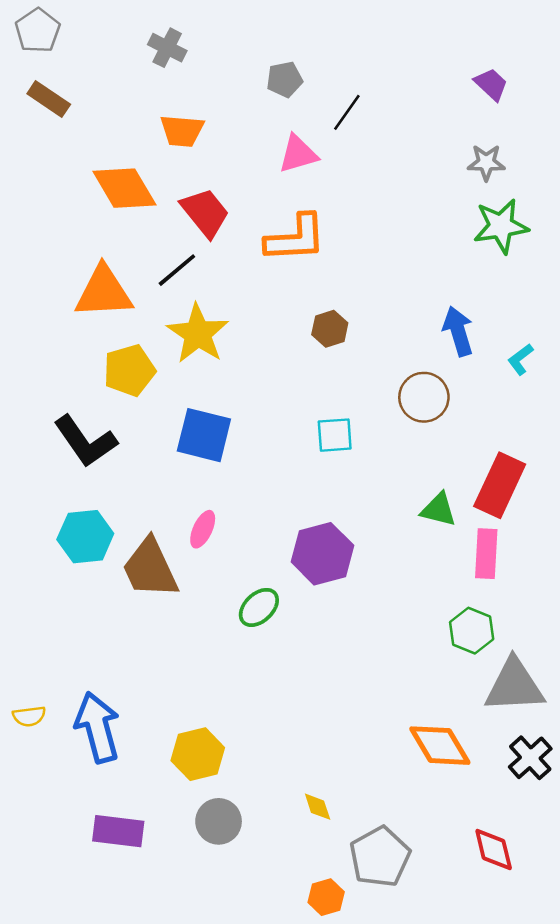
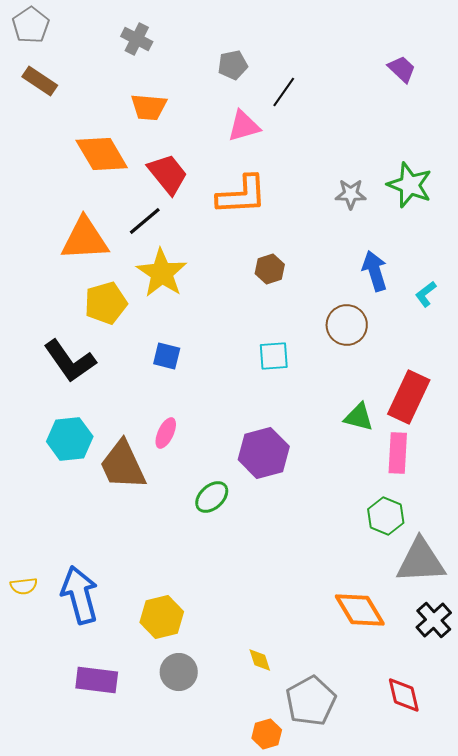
gray star: (486, 163) -> (351, 194), moved
green star: (501, 226) -> (410, 185), turned 30
blue square: (204, 435) -> (167, 356), size x0.6

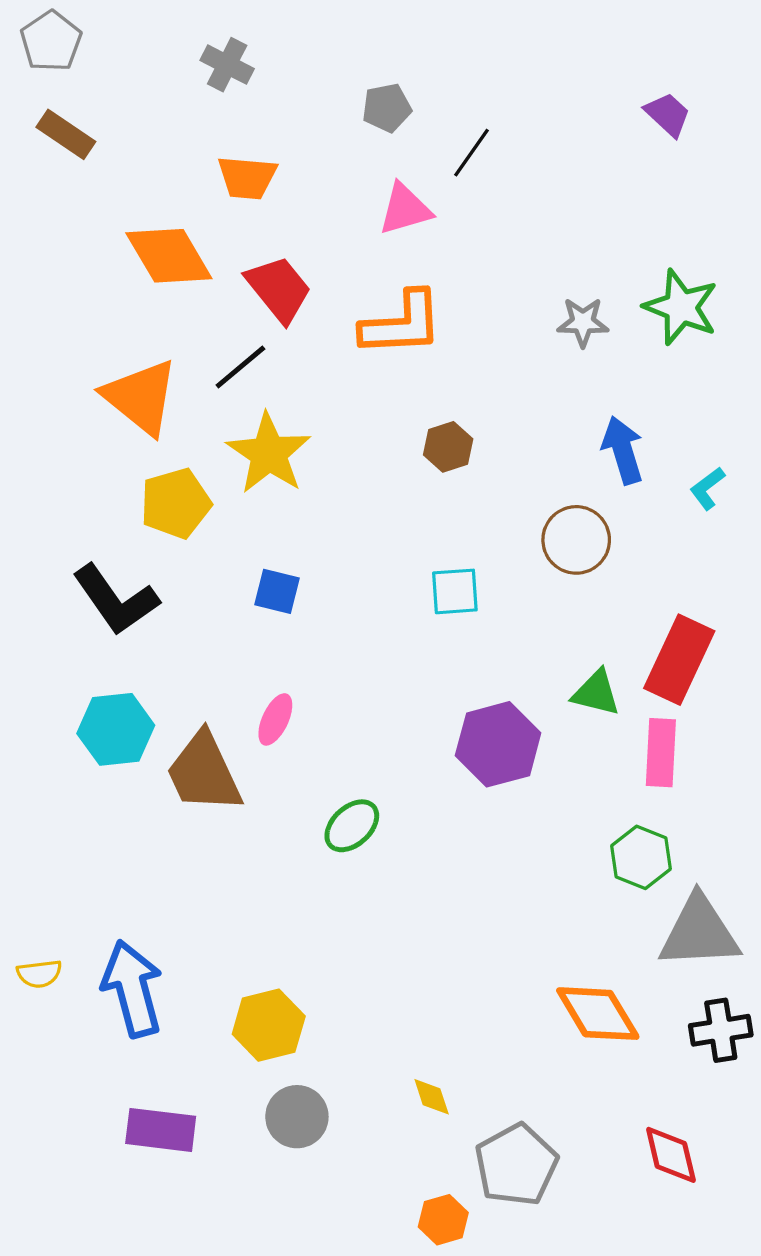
orange triangle: (85, 239) -> (141, 397), turned 42
purple hexagon: (264, 453) -> (498, 744), moved
black cross: (434, 620) -> (721, 1030), turned 33

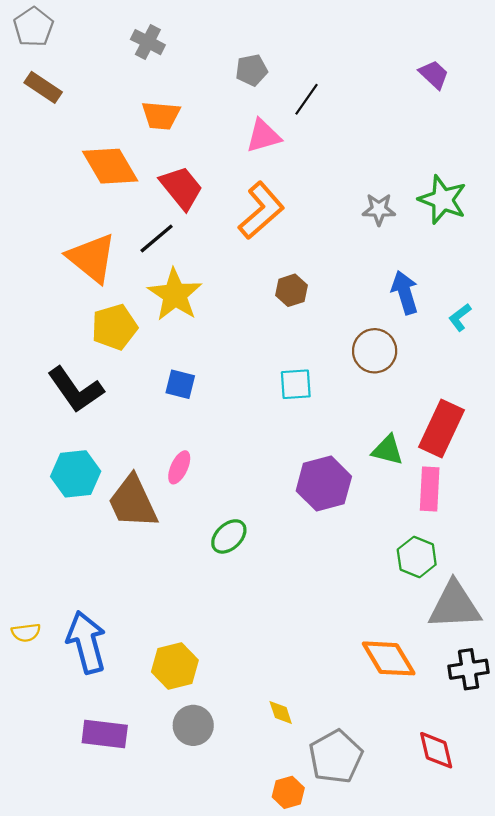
orange L-shape: (402, 324) -> (261, 210), turned -38

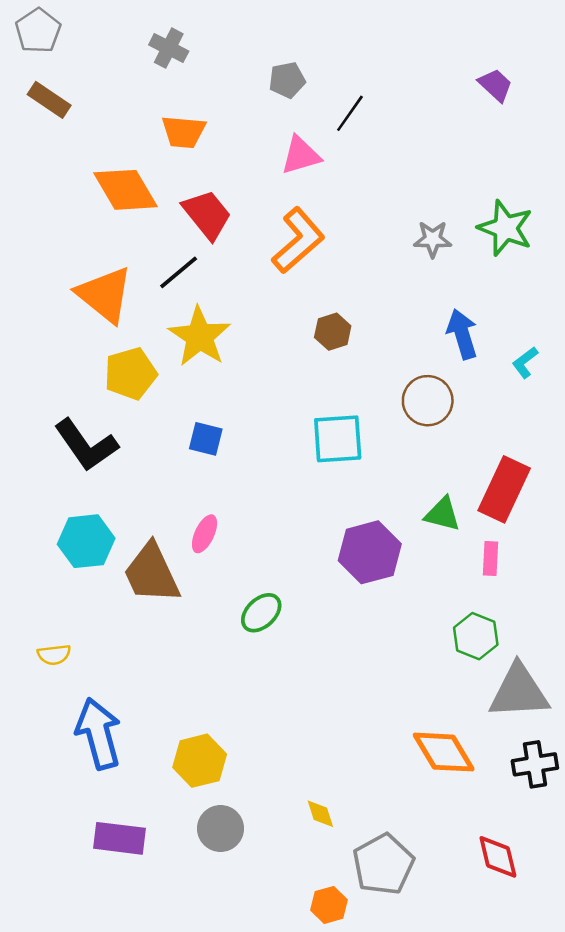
cyan square: (296, 384) -> (338, 439), size x1.4
pink rectangle: (430, 489) -> (491, 558), size x0.7
yellow semicircle: (26, 633) -> (54, 655), moved

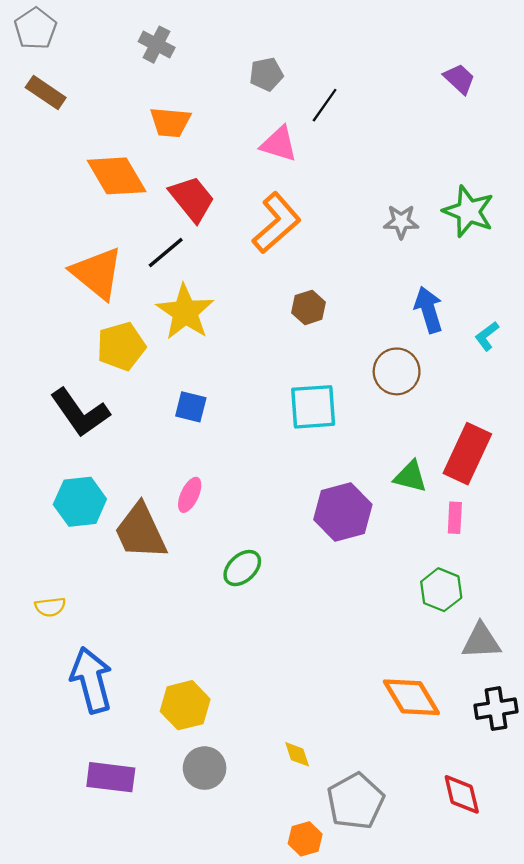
pink triangle: (301, 155) -> (279, 144), turned 33
gray triangle: (519, 692) -> (481, 641), size x0.7

